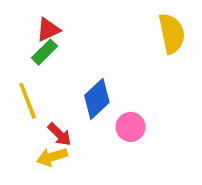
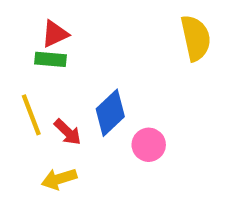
green rectangle: (44, 52) -> (51, 59), turned 50
red arrow: (59, 134) -> (68, 132), moved

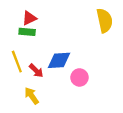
blue diamond: (110, 113) -> (59, 60), turned 40
yellow arrow: (59, 179) -> (32, 96), turned 72

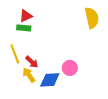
blue diamond: (59, 60) -> (50, 80), moved
yellow arrow: (32, 96) -> (29, 75), moved

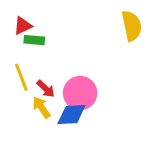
red triangle: (26, 16) -> (23, 26), moved
pink circle: (70, 68) -> (80, 93), moved, size x1.5

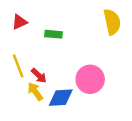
green rectangle: (34, 40) -> (54, 34), moved
pink circle: (80, 93) -> (90, 79), moved

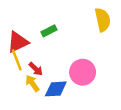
red triangle: (19, 22) -> (18, 42), moved, size x1.5
green rectangle: (54, 34) -> (49, 31), turned -32

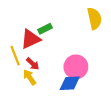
red triangle: (18, 42) -> (31, 39), moved
blue diamond: (56, 89) -> (70, 83), moved

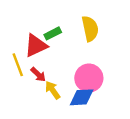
yellow semicircle: (94, 18) -> (90, 29), moved
yellow arrow: (30, 77) -> (53, 90), moved

